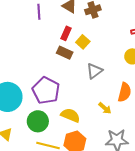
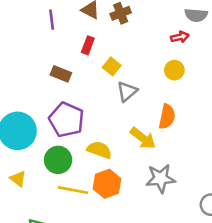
yellow square: (83, 42) -> (112, 66), moved
brown rectangle: (65, 53) -> (61, 74), moved
yellow arrow: (105, 108) -> (143, 138), size x1.5

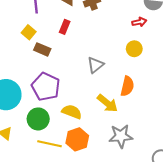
yellow square: (112, 66) -> (29, 32), moved

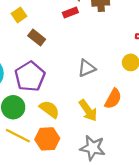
red rectangle: (65, 27) -> (70, 13), moved, turned 32
yellow square: (29, 32) -> (19, 15), moved

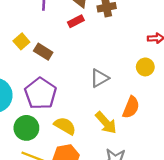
yellow square: (19, 15) -> (21, 41), moved

